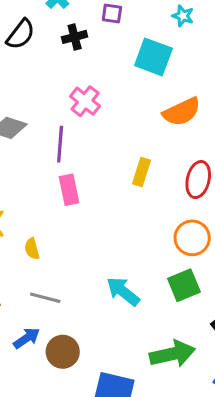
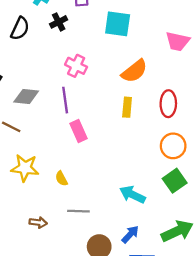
orange semicircle: (182, 112) -> (134, 71), moved
blue arrow: (27, 338) -> (130, 234), moved

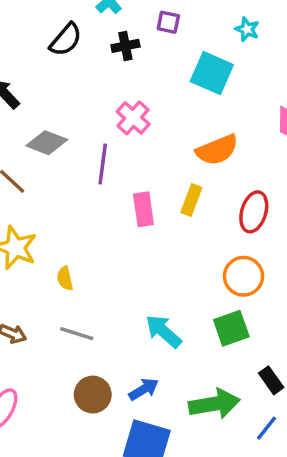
pink rectangle: (78, 131) -> (143, 209), moved

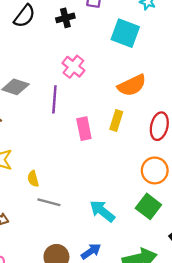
green square: (231, 328) -> (148, 206), turned -30
gray line: (77, 334) -> (49, 202), moved

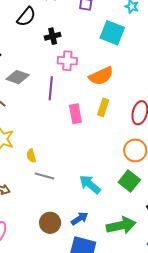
black cross: (65, 18) -> (53, 36), moved
pink cross: (73, 67) -> (67, 61), turned -36
orange semicircle: (132, 85) -> (101, 76), moved

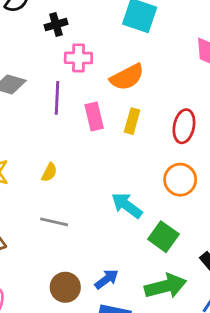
pink rectangle: (75, 114) -> (94, 117), moved
yellow semicircle: (31, 156) -> (49, 172), moved, turned -136
green square: (129, 181) -> (163, 237), moved
cyan arrow: (90, 184) -> (127, 205), moved

